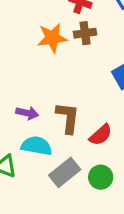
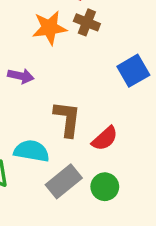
brown cross: (85, 33) -> (87, 22), turned 30
purple arrow: (27, 113) -> (21, 76), moved

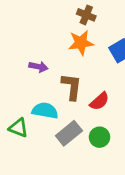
orange star: (49, 28) -> (81, 43), moved
purple arrow: (21, 76) -> (38, 67), moved

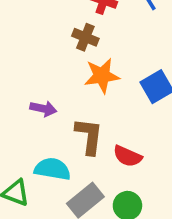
brown cross: (86, 15) -> (85, 37), moved
red semicircle: (99, 101) -> (127, 156), turned 66

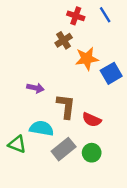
brown cross: (85, 37) -> (64, 40), turned 35
orange star: (102, 76) -> (87, 59), moved

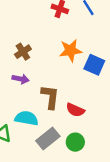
brown cross: (64, 40) -> (23, 52), moved
blue square: (111, 73) -> (94, 65), turned -36

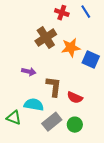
brown cross: (23, 52) -> (46, 38), moved, size x1.5

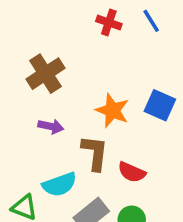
brown cross: (46, 38) -> (45, 74), moved
orange star: (71, 48) -> (112, 111), moved, turned 30
cyan semicircle: (34, 105) -> (60, 184), turned 150

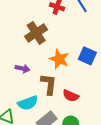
brown cross: (45, 74) -> (36, 33), moved

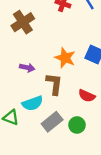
brown cross: (36, 33) -> (23, 22), moved
red semicircle: (71, 96) -> (87, 96), moved

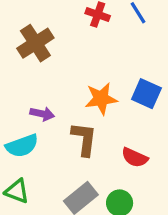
orange star: (65, 58) -> (101, 99), turned -30
cyan semicircle: (33, 103) -> (22, 146), moved

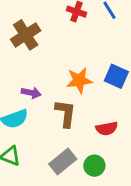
red semicircle: (135, 158) -> (107, 128), turned -35

